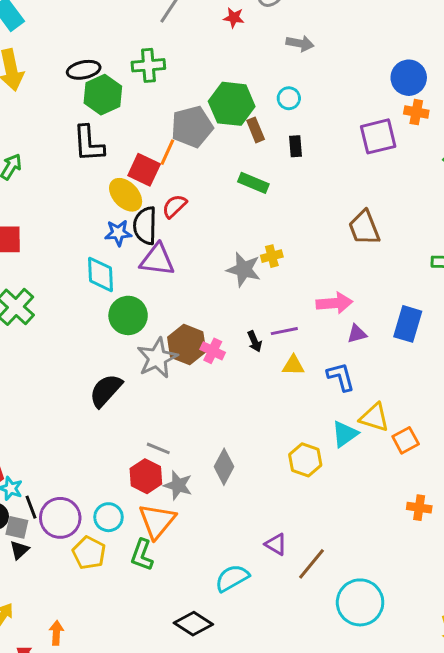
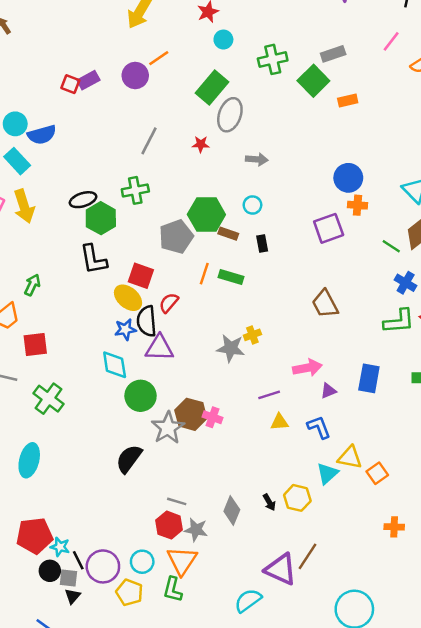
brown rectangle: (256, 130) -> (228, 234), turned -42
orange line: (167, 152) -> (204, 274), moved
black arrow: (255, 341) -> (269, 502), moved
purple triangle: (276, 544) -> (281, 569), size x1.8
brown line: (311, 564) -> (308, 556), moved

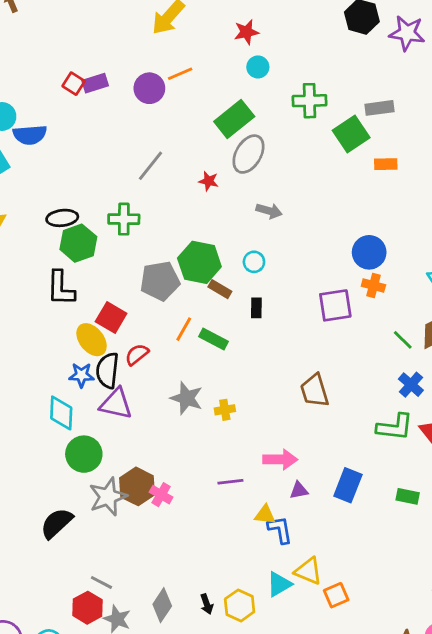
gray star: (231, 348) -> (187, 398), moved
yellow triangle: (279, 422) -> (265, 515), moved

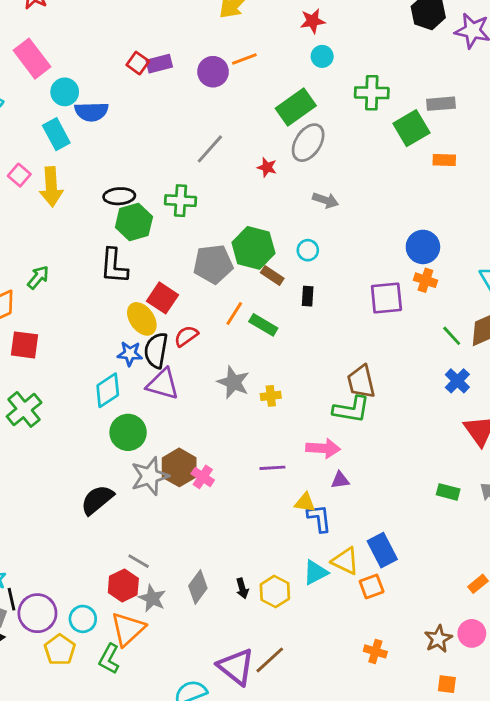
cyan diamond: (61, 413) -> (108, 390), turned 51
green L-shape: (395, 427) -> (351, 409), moved
blue rectangle: (348, 485) -> (382, 550), moved, turned -52

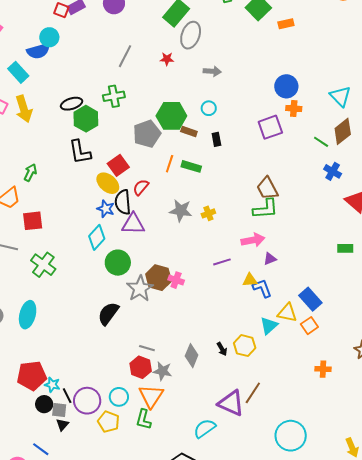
cyan circle: (65, 92) -> (49, 37), moved
red square: (163, 298) -> (118, 165), turned 35
blue star: (130, 354) -> (106, 209), turned 30

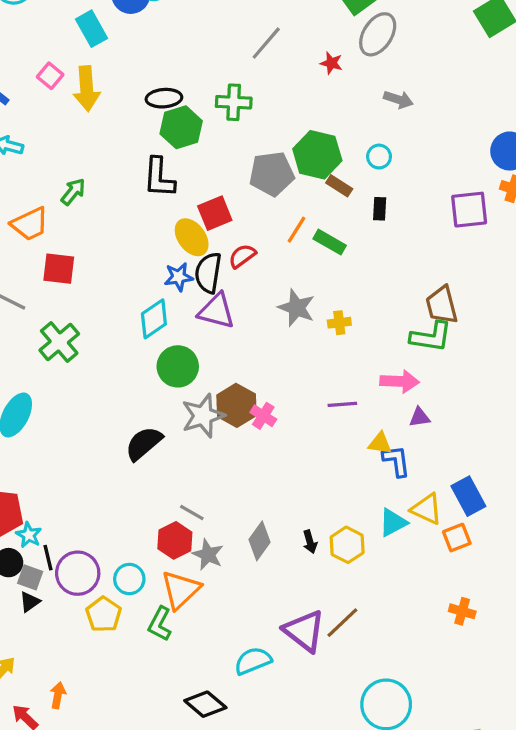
blue star: (106, 209) -> (179, 277), turned 30

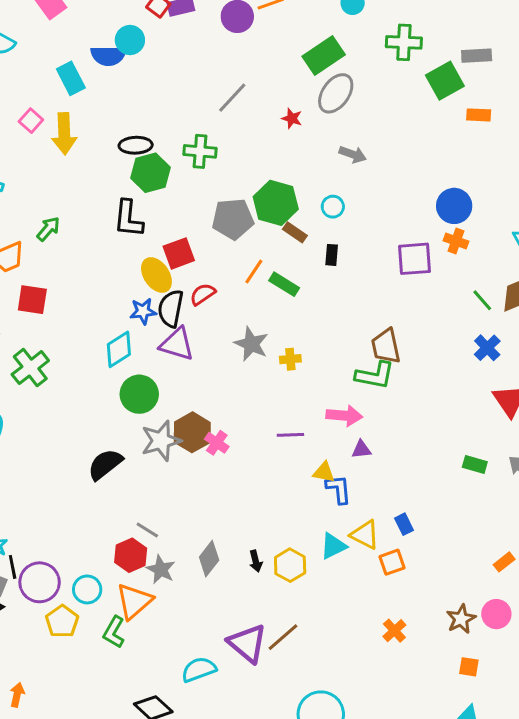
blue rectangle: (468, 496) -> (404, 524), size x0.6
orange cross: (462, 611) -> (394, 631), turned 30

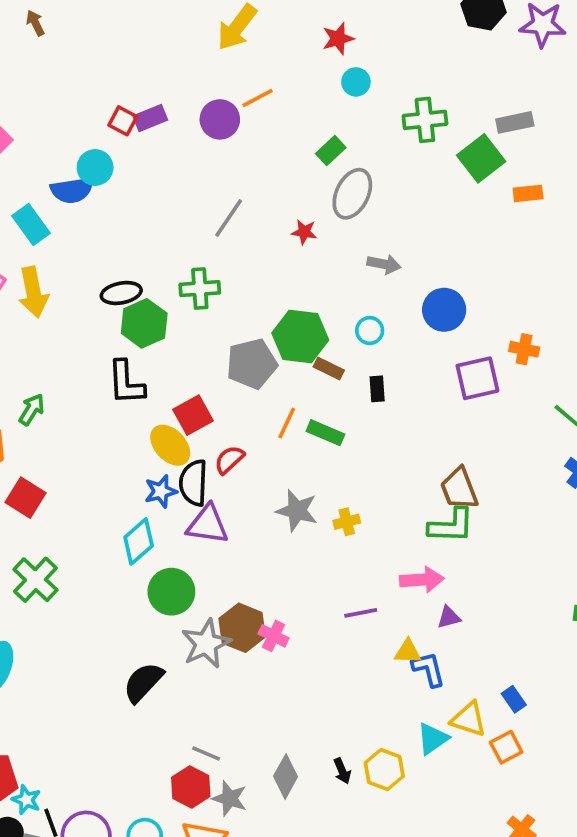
green rectangle: (324, 56) -> (331, 151), size x0.6
blue circle: (454, 206) -> (444, 310), moved
red square: (32, 300) -> (25, 498), turned 32

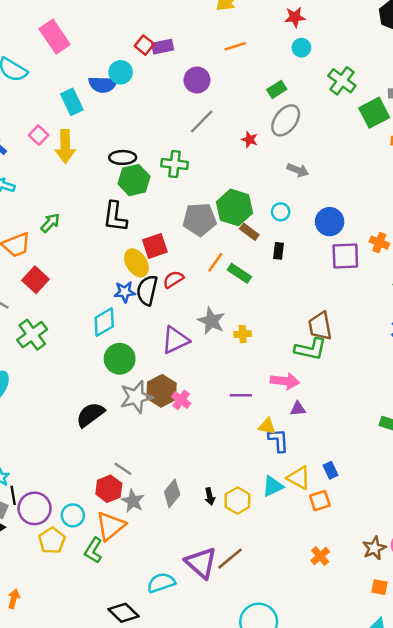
purple circle: (220, 119) -> (197, 80), moved
green cross: (425, 120) -> (342, 81), turned 32
blue circle: (444, 310) -> (330, 222), moved
purple triangle: (208, 525) -> (175, 340), moved, turned -44

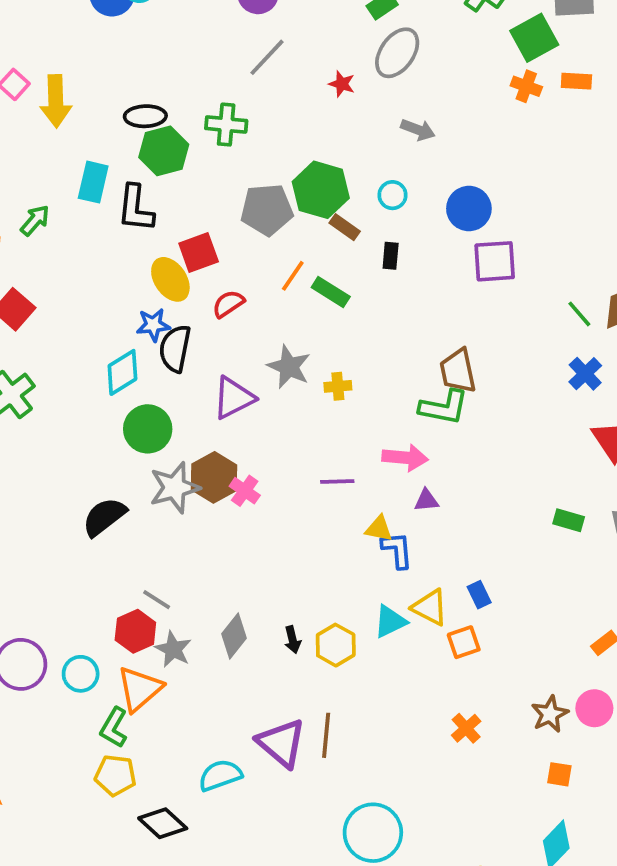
cyan rectangle: (72, 102) -> (93, 182), moved, turned 40
orange cross: (379, 243) -> (526, 86), moved
black semicircle: (147, 290) -> (175, 349), moved
yellow pentagon: (52, 541) -> (115, 775), moved, turned -30
brown line: (230, 559) -> (326, 735), turned -44

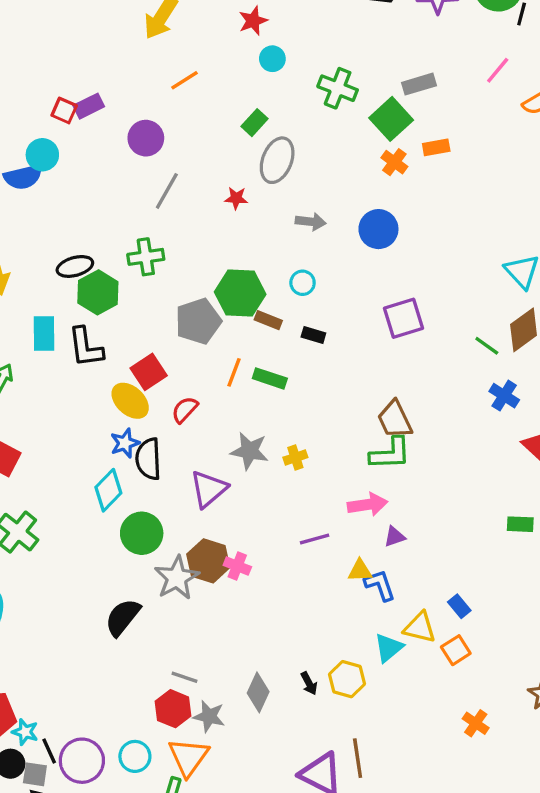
orange cross: (526, 86) -> (394, 162), turned 30
blue circle: (469, 209) -> (378, 229), moved
black rectangle: (391, 256) -> (313, 335), turned -65

